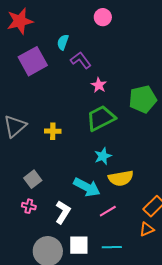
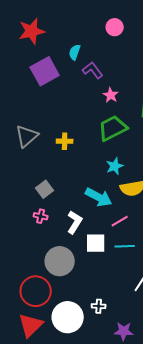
white square: (79, 245) -> (96, 243), moved
cyan line: (112, 247) -> (125, 246), moved

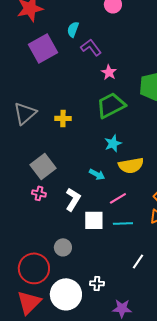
gray square: (45, 189) -> (43, 166), size x1.4
cyan arrow: (99, 197) -> (97, 174), size x0.6
gray circle: (60, 261) -> (63, 247), moved, size x0.6

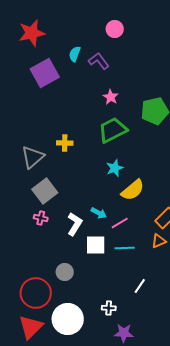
purple L-shape: (91, 47) -> (99, 61), moved
gray triangle: (25, 113) -> (33, 157), moved
yellow semicircle: (131, 165) -> (133, 190), turned -30
cyan arrow: (97, 174) -> (99, 213), moved
white cross: (97, 283) -> (109, 308), moved

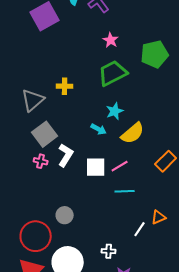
cyan arrow: (99, 213) -> (99, 129), moved
white L-shape: (75, 224) -> (66, 155), moved
orange triangle: (159, 241) -> (159, 217), moved
white square: (96, 245) -> (96, 167), moved

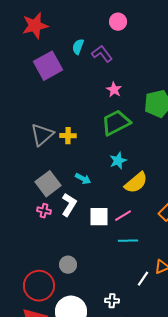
gray triangle: (33, 100) -> (42, 135), moved
cyan arrow: (99, 129) -> (83, 179), moved

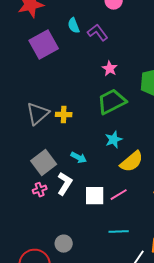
cyan semicircle: (78, 47) -> (74, 26), turned -42
pink cross: (44, 211) -> (40, 190), turned -32
cyan line: (128, 241) -> (119, 232), moved

